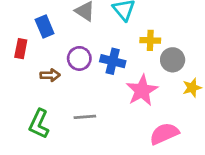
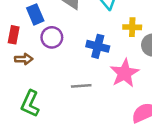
purple circle: (79, 58) -> (52, 37), moved
brown arrow: (50, 75) -> (24, 59), moved
gray line: (85, 117) -> (81, 86), moved

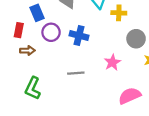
yellow cross: (132, 27) -> (119, 13), moved
blue cross: (98, 46) -> (79, 35), moved
pink star: (125, 73) -> (112, 62), size x0.7

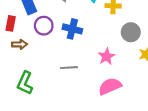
pink semicircle: (130, 96) -> (110, 86), moved

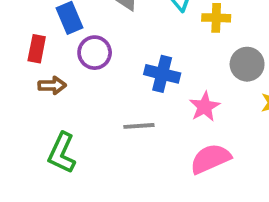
blue cross: (72, 29) -> (162, 74), moved

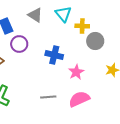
gray circle: (247, 64) -> (95, 41), moved
gray line: (139, 126) -> (48, 97), moved

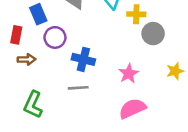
blue cross: (54, 55) -> (83, 59), moved
gray line: (48, 97) -> (78, 88), moved

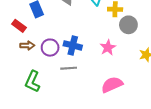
red rectangle: (16, 35) -> (19, 26), turned -64
purple circle: (55, 37) -> (50, 48), moved
pink star: (129, 74) -> (108, 48), moved

